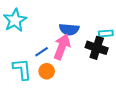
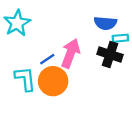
blue semicircle: (69, 29) -> (105, 23), moved
orange circle: (47, 71) -> (53, 81), size x1.6

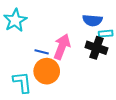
blue line: (47, 59) -> (42, 52), turned 48
cyan L-shape: (25, 79) -> (22, 82), moved

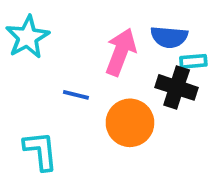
pink arrow: (62, 47) -> (121, 52), moved
orange circle: (47, 71) -> (130, 123), moved

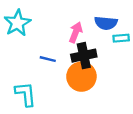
pink arrow: (121, 52) -> (76, 32), size x0.7
black cross: (177, 87) -> (84, 56), moved, turned -30

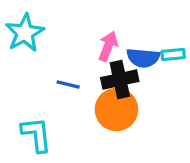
blue semicircle: (106, 23) -> (143, 58), moved

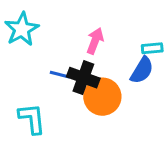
blue semicircle: (143, 58) -> (142, 70), moved, turned -64
black cross: (120, 79) -> (83, 78), moved, turned 32

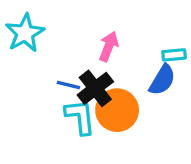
black cross: (83, 78) -> (95, 88), turned 32
cyan L-shape: (32, 119) -> (80, 117), moved

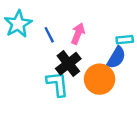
blue line: (68, 85) -> (49, 35), moved, turned 49
orange circle: (117, 110) -> (100, 79), moved

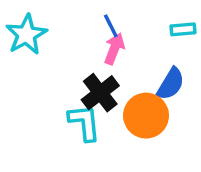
blue line: (49, 35) -> (111, 26), moved
cyan rectangle: (125, 40) -> (183, 29), moved

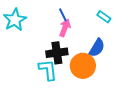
cyan rectangle: (183, 29) -> (104, 17), turned 40
black cross: (100, 93) -> (57, 53), turned 30

